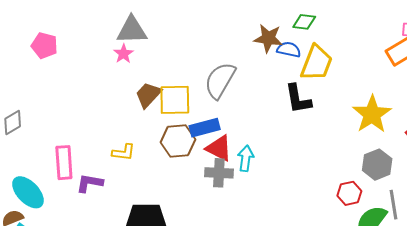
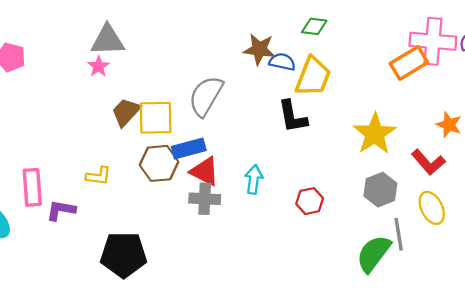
green diamond: (304, 22) -> (314, 26), moved
cyan arrow: (246, 158) -> (254, 179), moved
red hexagon: (349, 193) -> (310, 201), moved

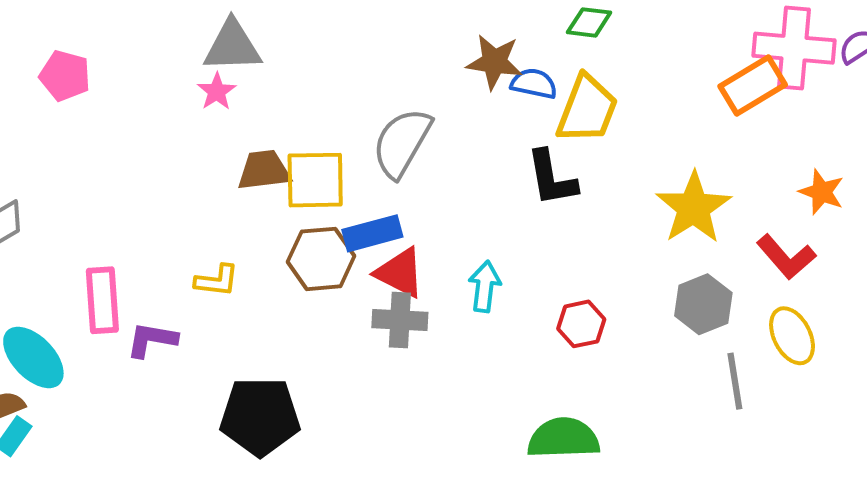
brown trapezoid: (126, 112) -> (264, 170), turned 40
green semicircle: (374, 254) -> (563, 438), moved, turned 51

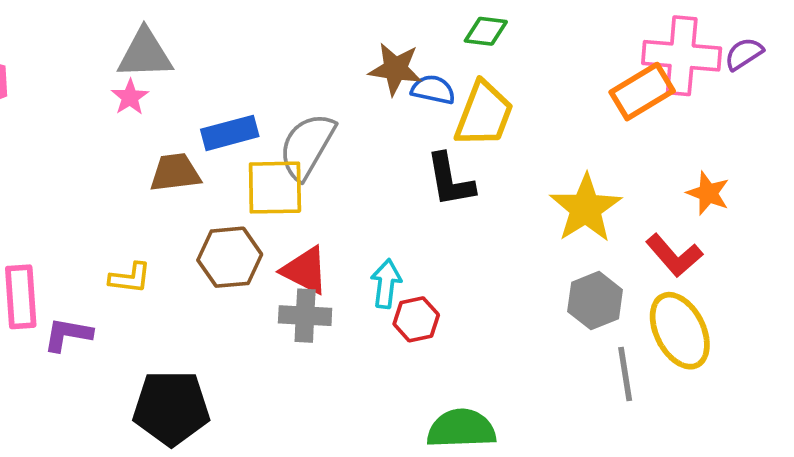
yellow square: (315, 180) -> (275, 188), moved
blue rectangle: (372, 233) -> (230, 133), moved
red hexagon: (581, 324) -> (416, 319), moved
yellow ellipse: (792, 336) -> (680, 331), size x1.4

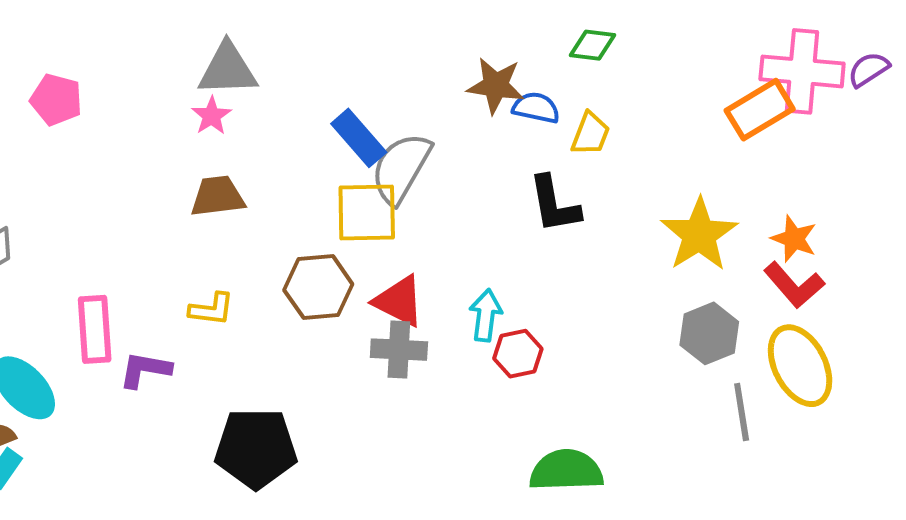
yellow trapezoid: (484, 114) -> (590, 134), size x0.6
blue rectangle: (230, 133) -> (359, 138), moved, turned 64
brown trapezoid: (175, 172) -> (218, 196), moved
orange star: (708, 193) -> (794, 239), moved

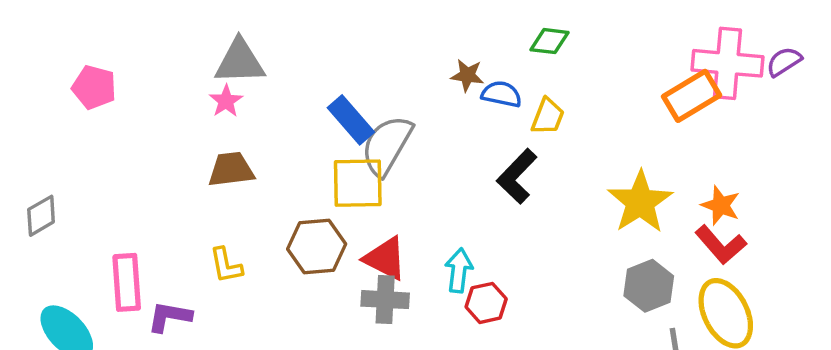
brown star: (496, 85) -> (467, 75), size x0.7
black L-shape: (554, 204) -> (517, 176), turned 54
yellow L-shape: (212, 309) -> (226, 265), turned 72

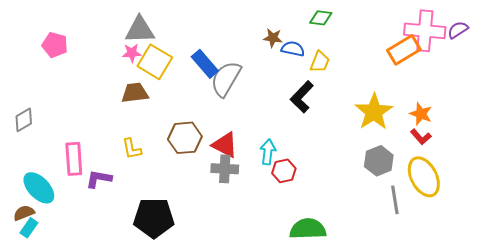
pink star: (226, 101) -> (132, 53), turned 30
yellow square: (358, 183) -> (155, 62), moved, turned 32
red L-shape: (721, 245) -> (421, 137), size x0.7

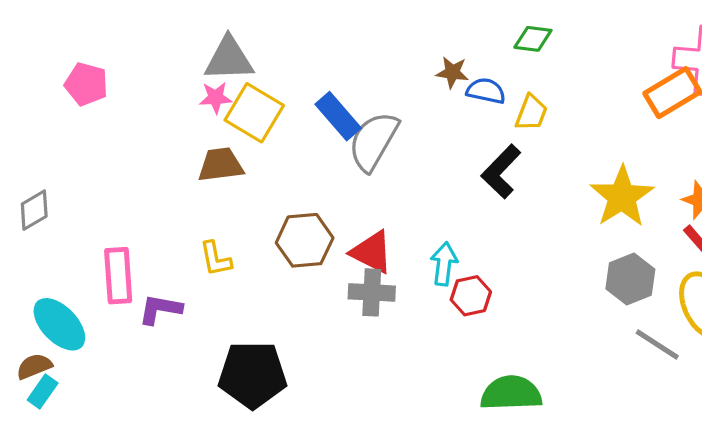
gray line: (395, 200) -> (657, 344), turned -48

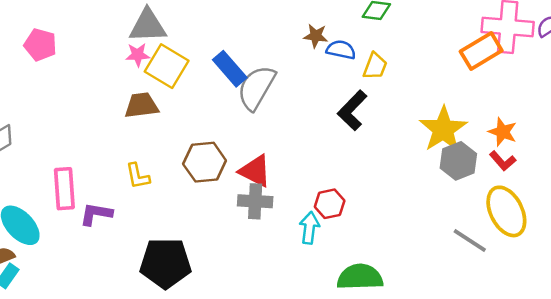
cyan arrow: (444, 264) -> (309, 228), moved
gray hexagon: (630, 279) -> (458, 161), moved

